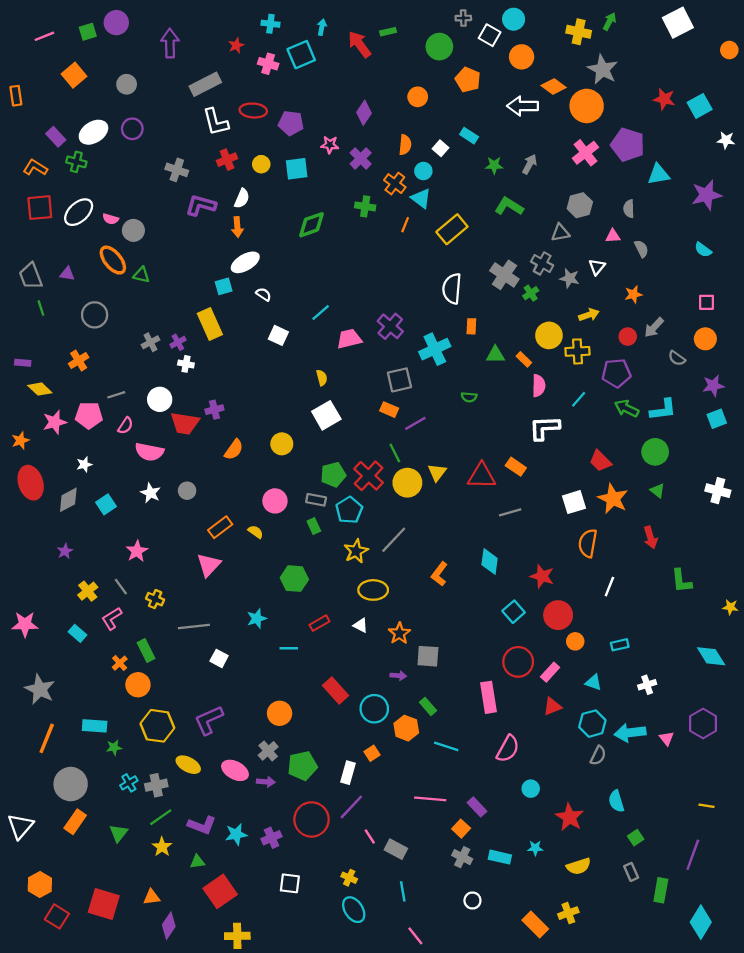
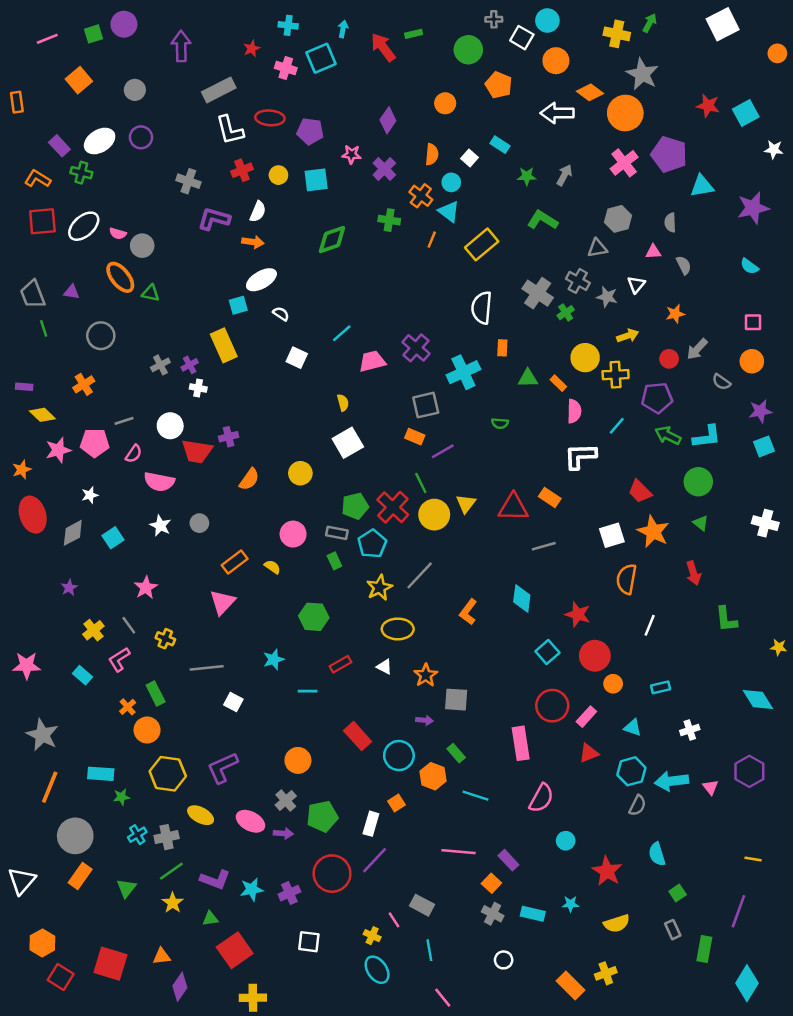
orange arrow: (237, 227) -> (253, 242), turned -78
pink line: (370, 837) -> (394, 920), moved

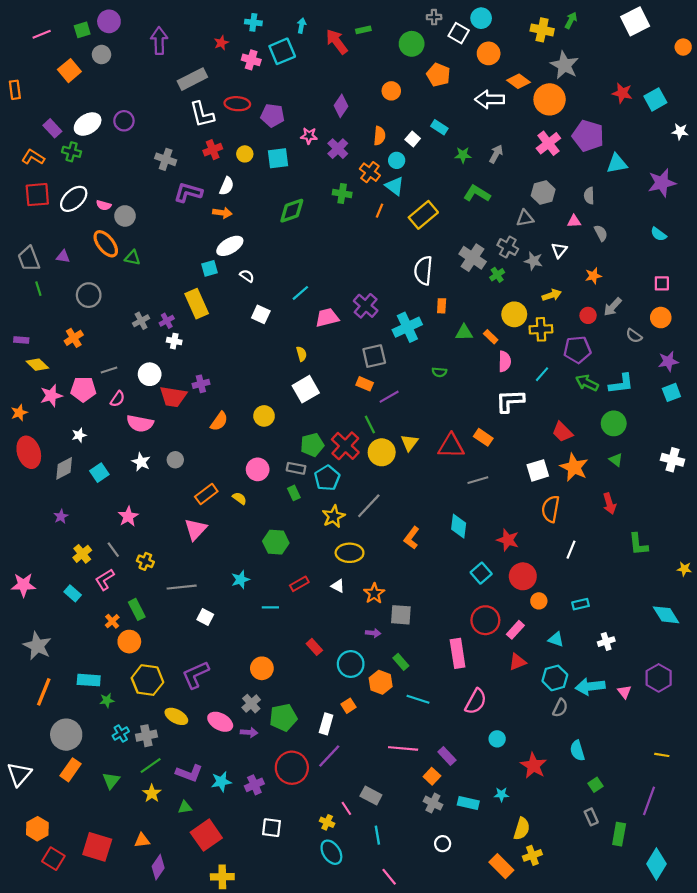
gray circle: (135, 90) -> (101, 55), moved
red rectangle: (358, 736) -> (314, 647), size x0.7
yellow semicircle: (617, 923) -> (522, 829), moved, turned -55

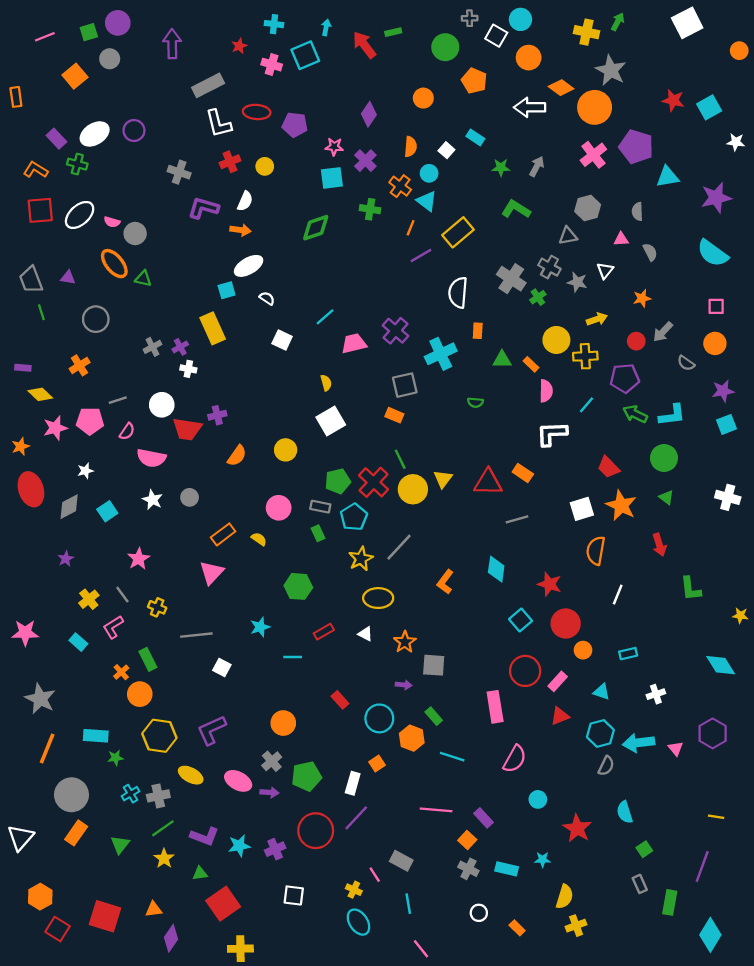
cyan square: (278, 158) -> (332, 178), moved
cyan semicircle: (659, 234) -> (713, 253), size x1.8
purple line: (389, 397) -> (421, 255), moved
orange rectangle: (501, 866) -> (517, 928), moved, size x0.6

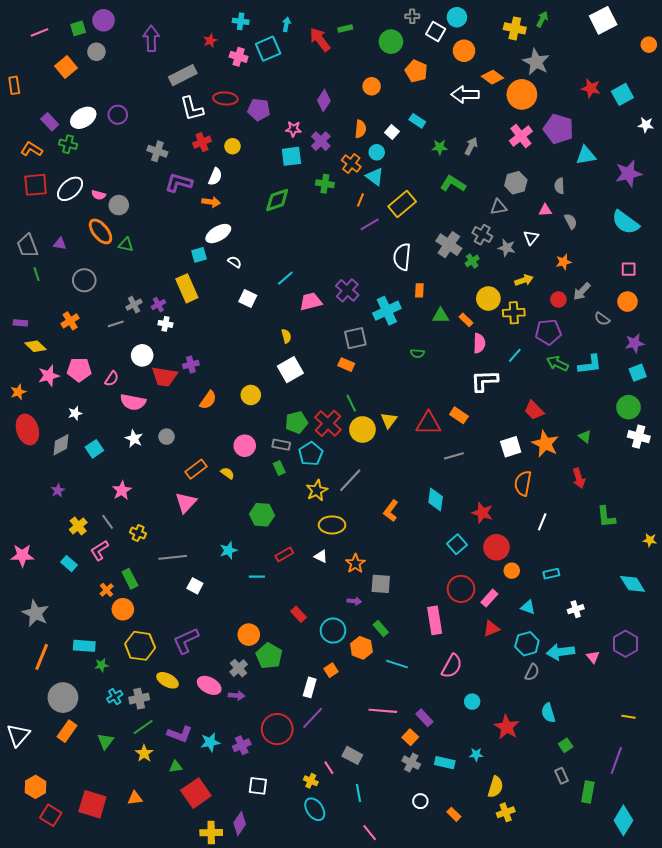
gray line: (118, 400) -> (116, 324), moved
green circle: (664, 458) -> (629, 407), moved
green pentagon: (306, 776) -> (269, 656), moved, turned -30
purple diamond: (171, 938) -> (240, 823), moved

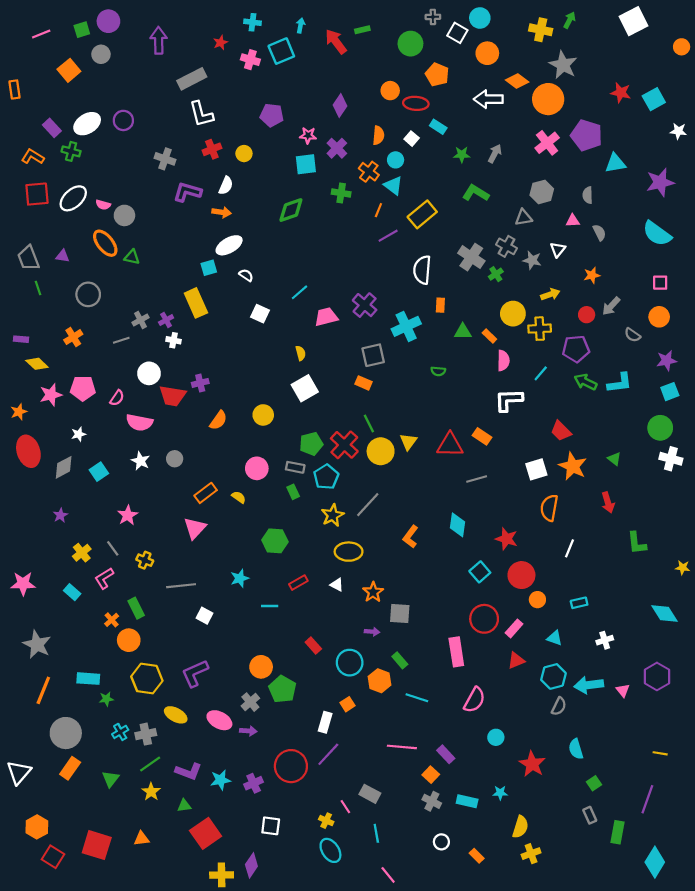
red ellipse: (225, 98) -> (416, 103), moved

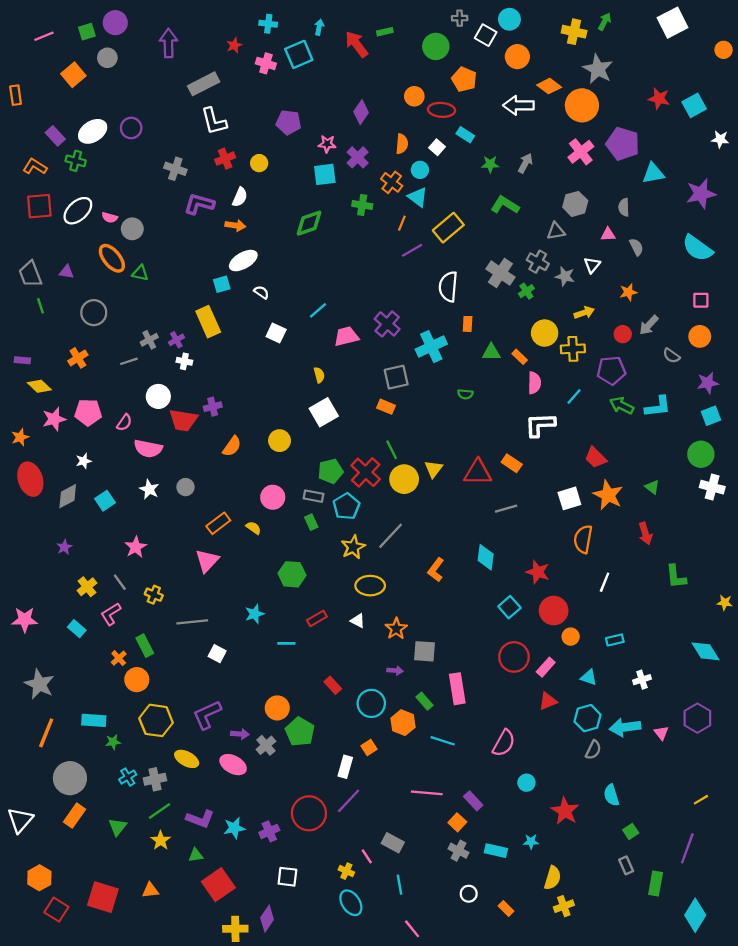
pink rectangle: (456, 652) -> (457, 689), moved
purple arrow: (248, 731) -> (240, 734), moved
yellow line: (660, 753) -> (701, 800), turned -40

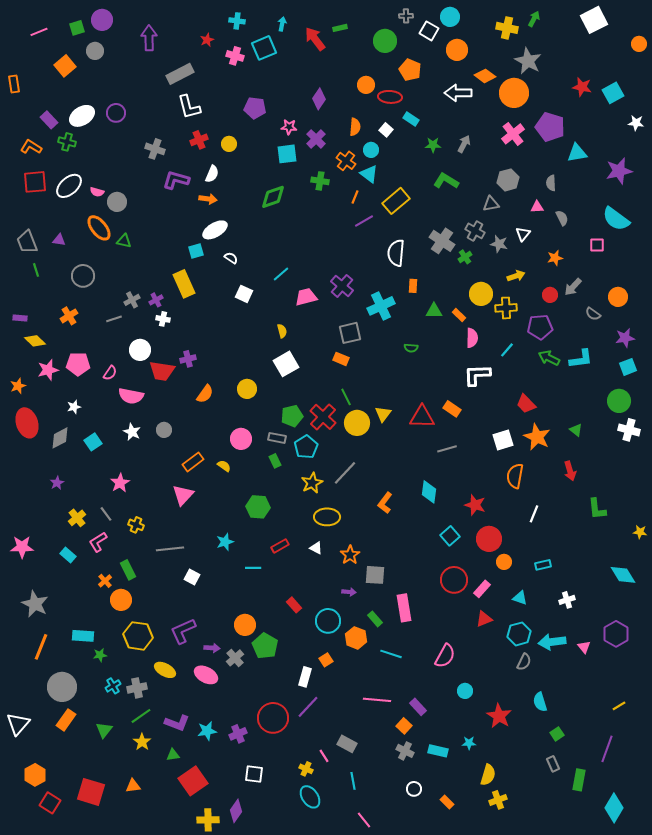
pink square: (701, 300) -> (597, 245), moved

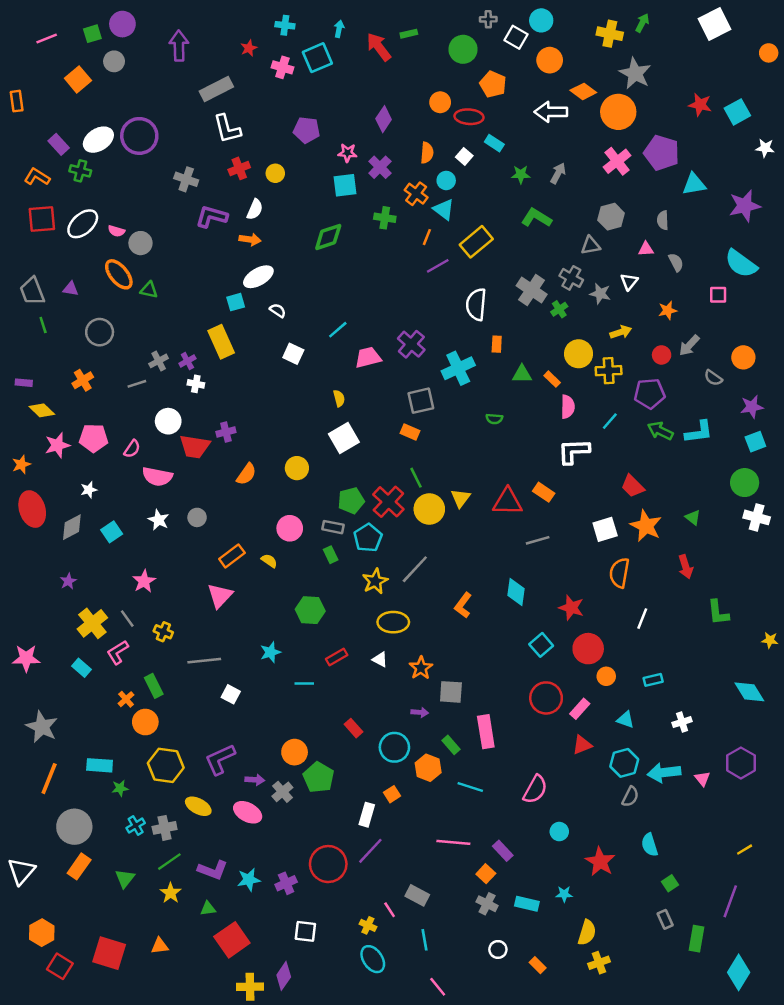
purple circle: (116, 113) -> (139, 136), size x1.6
yellow cross: (77, 518) -> (92, 623), size x1.4

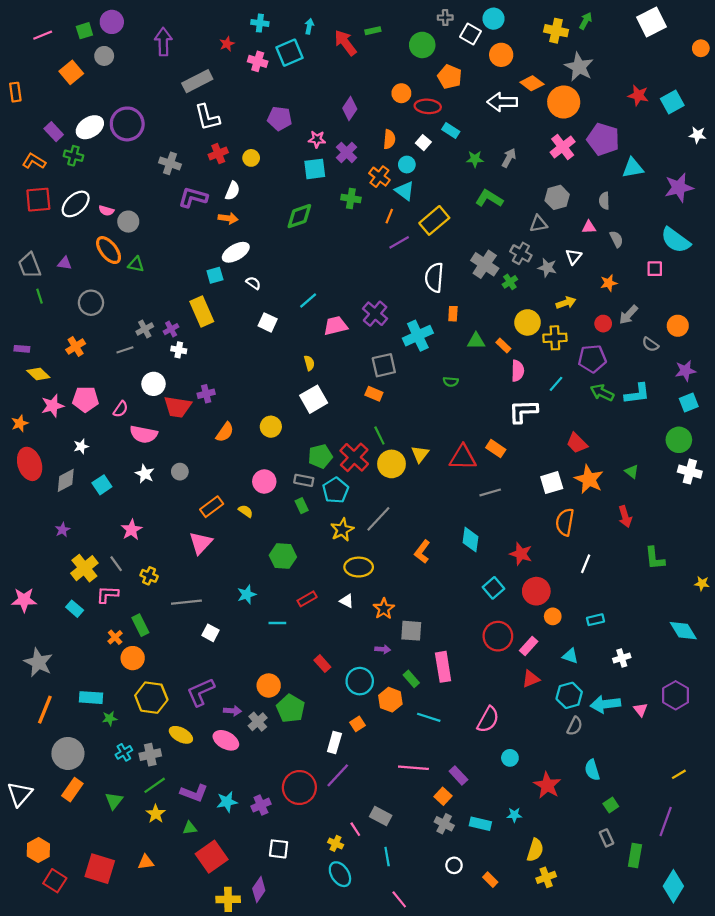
pink L-shape: (118, 652) -> (107, 594), turned 35

